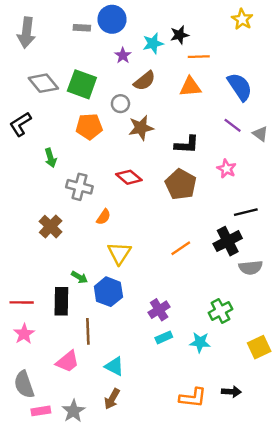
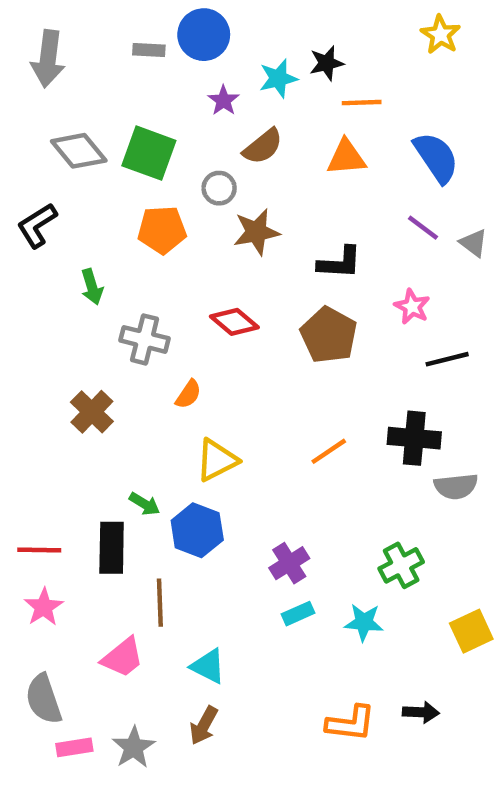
black line: (246, 212) -> (447, 359), moved
black cross: (228, 241) -> (414, 438), turned 32
yellow triangle: (119, 253) -> (217, 460), turned 30

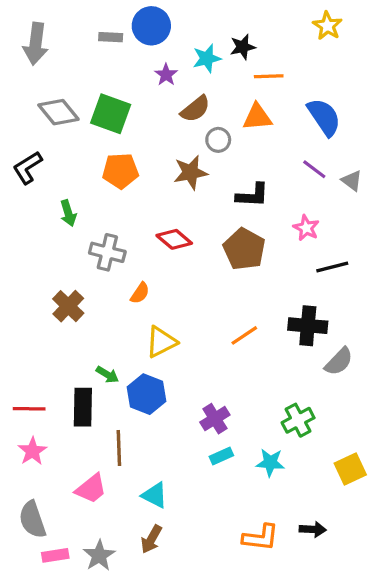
gray circle: (219, 188) -> (218, 140), moved
gray semicircle: (456, 486) -> (339, 362), turned -40

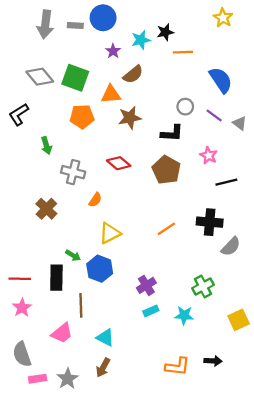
gray arrow: (36, 44) -> (45, 24), moved
orange triangle: (257, 117) -> (111, 94), moved
gray circle: (218, 140) -> (185, 107), moved

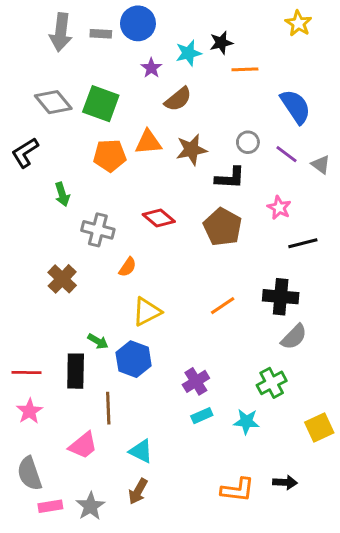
orange triangle: (111, 94) -> (148, 142), moved
brown star: (130, 118) -> (191, 150), moved
gray semicircle: (231, 247) -> (294, 337), moved

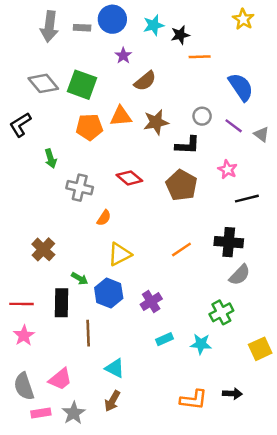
cyan star: (188, 53) -> (154, 25), moved
brown cross: (62, 279) -> (43, 249), moved
purple cross: (196, 381) -> (151, 302), moved
pink trapezoid: (83, 445) -> (60, 379), moved

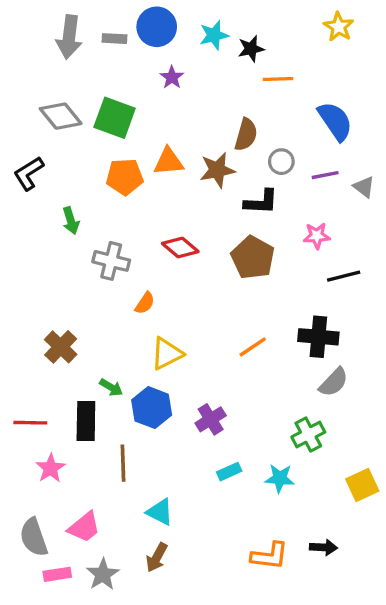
brown semicircle: (145, 81) -> (246, 135), moved, turned -35
purple line: (234, 126) -> (325, 175), turned -48
pink star: (227, 169) -> (317, 236), turned -30
pink star: (24, 335) -> (51, 468), moved

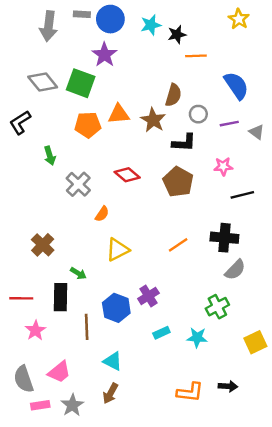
gray rectangle: (115, 39) -> (82, 14), moved
purple star: (172, 77) -> (104, 55), moved, size x1.5
brown star: (217, 170) -> (153, 120), turned -30
gray cross: (111, 261) -> (78, 184), turned 30
blue hexagon: (152, 408) -> (116, 308), moved

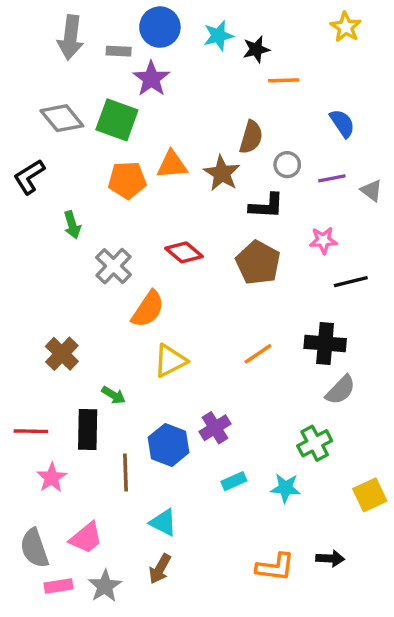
gray rectangle: (82, 14) -> (119, 51), moved
blue semicircle: (236, 86) -> (342, 123), size x0.7
orange semicircle: (102, 214) -> (148, 309), size x1.6

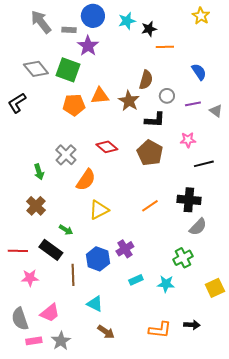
gray arrow: (70, 37) -> (41, 22), turned 135
green arrow: (72, 225) -> (39, 172), moved
black rectangle: (88, 429) -> (51, 250), turned -55
pink star: (52, 478) -> (30, 278), turned 30
brown arrow: (160, 569) -> (106, 332), moved, turned -84

